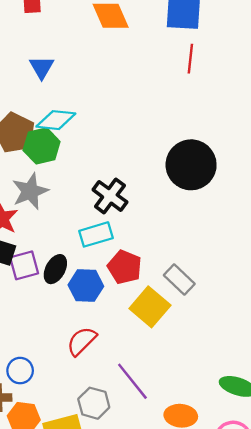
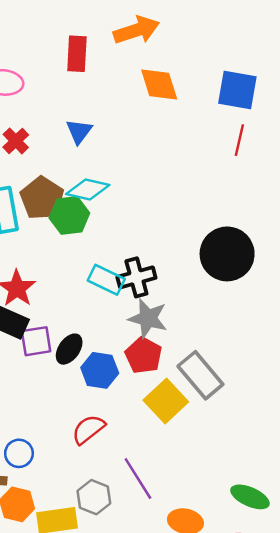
gray star: (30, 191) -> (148, 318), moved, turned 30
black cross: (110, 196) -> (136, 277), turned 32
cyan rectangle: (96, 234) -> (106, 280), moved, turned 36
gray rectangle: (179, 279) -> (200, 375), size x1.4

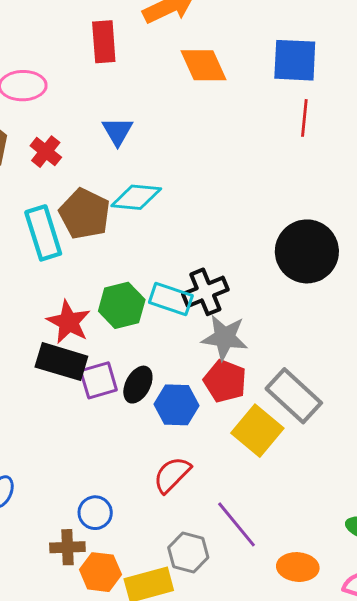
green hexagon: (69, 215) -> (122, 305), moved

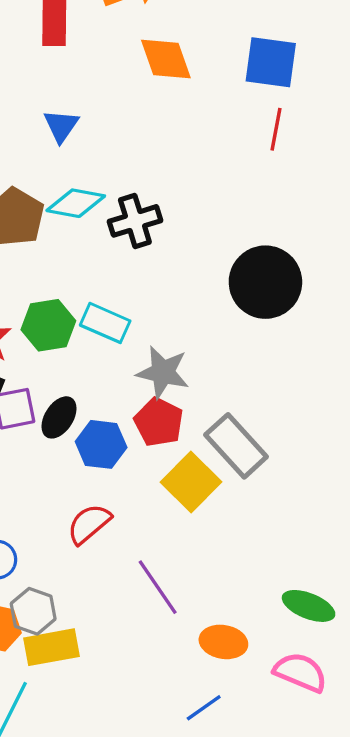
black cross: (205, 292) -> (135, 221), moved
gray hexagon: (188, 553) -> (33, 611), moved

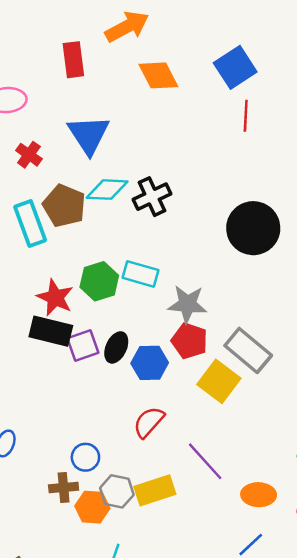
blue square: (271, 62) -> (235, 67), turned -33
blue triangle: (61, 126) -> (89, 135), size x1.6
yellow rectangle: (51, 647) -> (155, 490), moved

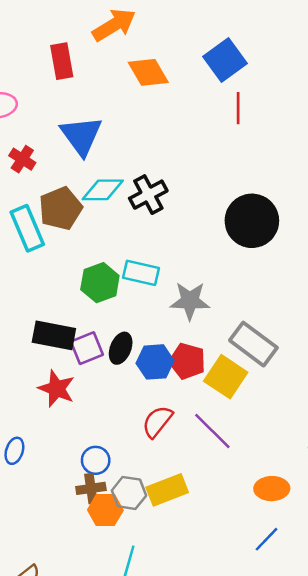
brown pentagon: (64, 206) -> (61, 208), turned 30
red star: (55, 298) -> (57, 389), moved
red pentagon: (189, 341) -> (187, 361), moved
purple line: (205, 461) -> (212, 431), moved
brown cross: (64, 487) -> (91, 488), moved

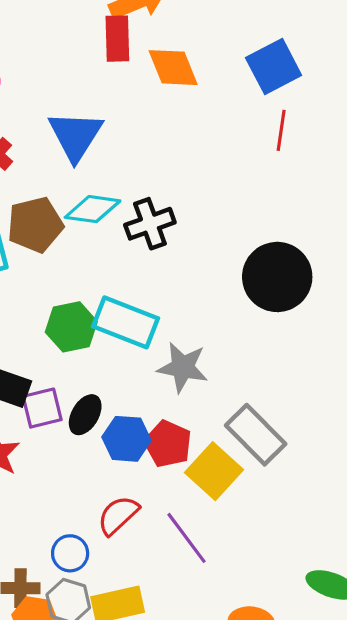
red rectangle: (62, 61) -> (117, 39), moved
cyan rectangle: (141, 273) -> (125, 322), size x1.4
blue circle: (96, 460) -> (70, 553), moved

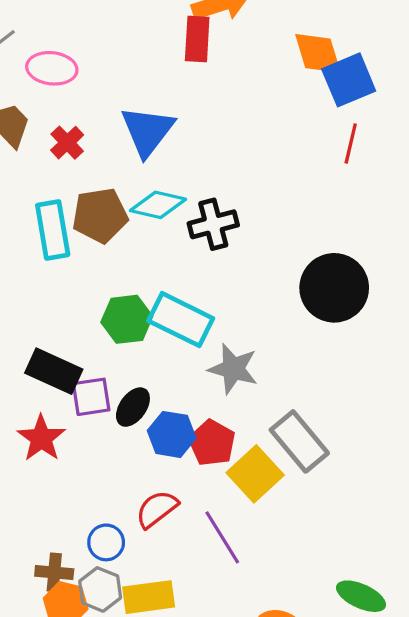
orange diamond: (173, 68) -> (318, 53), moved

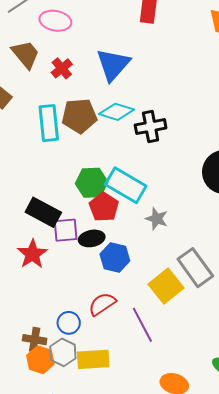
gray star: (233, 369) -> (157, 219), size x0.7
black ellipse: (133, 407) -> (92, 238), turned 40
red pentagon: (212, 443) -> (104, 207), moved

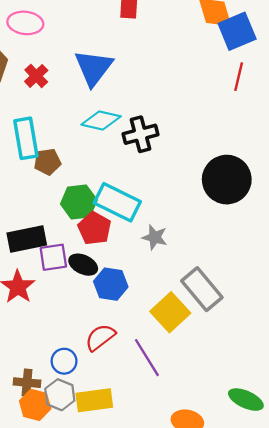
brown pentagon: (79, 116) -> (47, 162), moved, size x0.7
black rectangle: (43, 212) -> (27, 239), turned -36
black ellipse: (92, 238) -> (83, 265), turned 40

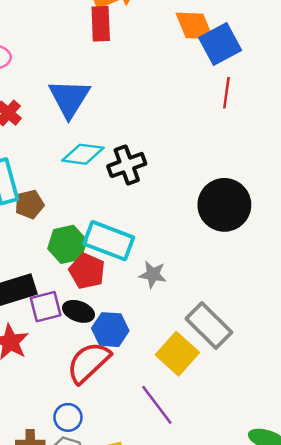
red semicircle: (100, 337) -> (88, 363), moved, size x1.4

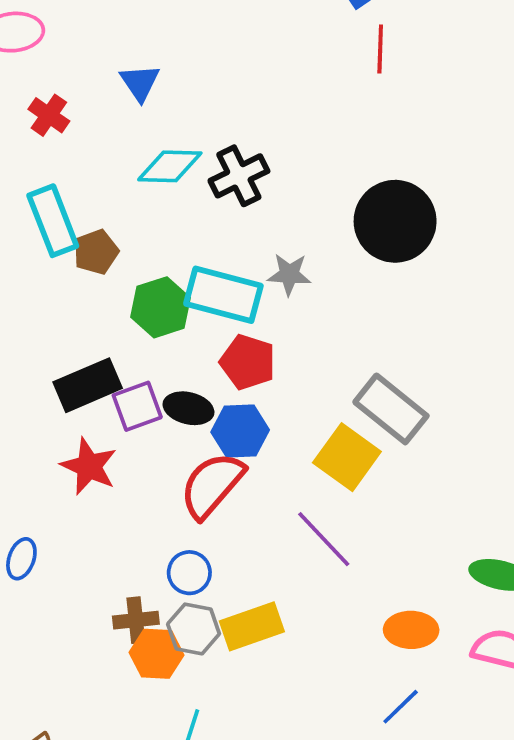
blue triangle: (69, 98) -> (140, 83), size x0.6
red pentagon: (87, 271) -> (248, 362), moved
gray star: (153, 275) -> (289, 274), moved

